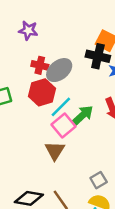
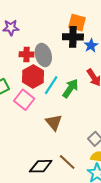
gray ellipse: (59, 70) -> (43, 55), turned -55
pink square: (64, 125) -> (24, 100), moved

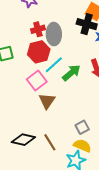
red cross: (27, 54) -> (38, 29), turned -32
pink square: (24, 100) -> (37, 80), moved

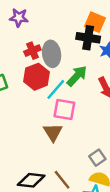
green arrow: (71, 73) -> (77, 76), moved
pink square: (37, 80) -> (64, 110), moved, turned -36

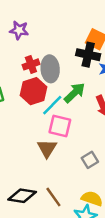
gray square: (97, 158) -> (90, 160), moved

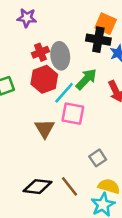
brown triangle: (47, 148) -> (45, 129), moved
gray square: (90, 160) -> (98, 158), moved

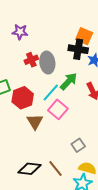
red hexagon: (44, 79) -> (23, 98), moved
pink square: (73, 114) -> (58, 109), turned 30

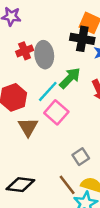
brown line: (55, 168) -> (67, 185), moved

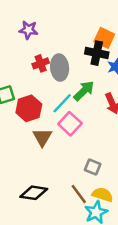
gray square: (81, 157) -> (93, 167), turned -35

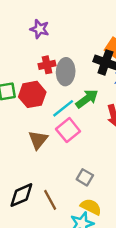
red hexagon: (29, 108) -> (32, 94), moved
black diamond: (34, 193) -> (21, 195), turned -40
brown line: (79, 194) -> (50, 200), moved

